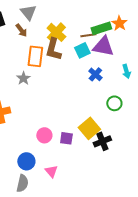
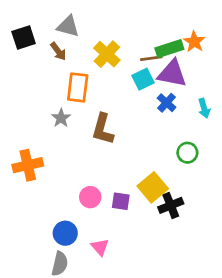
gray triangle: (28, 12) -> (68, 26), turned -36
brown L-shape: (53, 49) -> (103, 129), moved
blue cross: (95, 74) -> (167, 103), moved

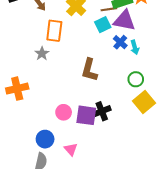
cyan arrow: (204, 108) -> (135, 47), moved
brown L-shape: (103, 129) -> (89, 70), moved
yellow square: (153, 187) -> (144, 102), moved
purple square: (121, 201) -> (86, 115), size x1.5
black cross: (171, 205) -> (102, 111), moved

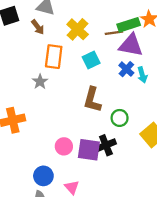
cyan square: (103, 25) -> (91, 60), moved
green circle: (136, 79) -> (120, 118), moved

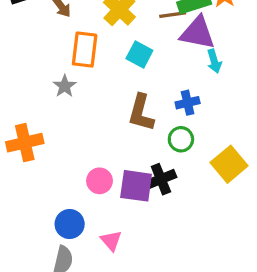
cyan square: (91, 60) -> (139, 55), turned -36
blue cross: (126, 69) -> (188, 103), moved, turned 35
cyan arrow: (142, 75) -> (214, 61), moved

